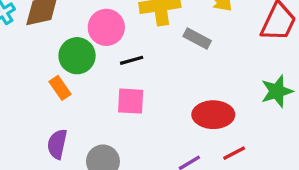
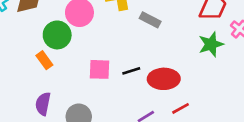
black line: (132, 60) -> (131, 71), moved
green star: (277, 91) -> (211, 44), moved

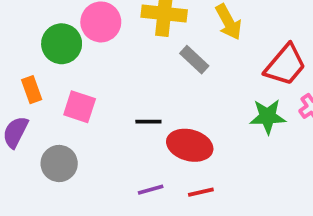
orange rectangle: (44, 60) -> (32, 90), moved
pink square: (99, 69) -> (80, 107), moved

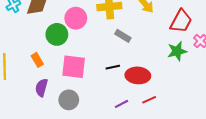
gray rectangle: (194, 60) -> (123, 36), moved
orange rectangle: (32, 90) -> (37, 60), moved
pink square: (80, 107) -> (74, 67), size x1.4

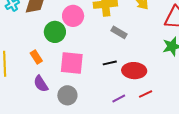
purple semicircle: (41, 88) -> (41, 84), turned -48

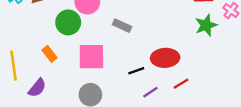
gray rectangle: (119, 32) -> (122, 26), moved
black line: (110, 63) -> (136, 71), moved
purple semicircle: (41, 84) -> (37, 88), moved, turned -102

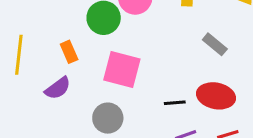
gray rectangle: (122, 26) -> (215, 44), moved
purple semicircle: (37, 88) -> (58, 88), moved

